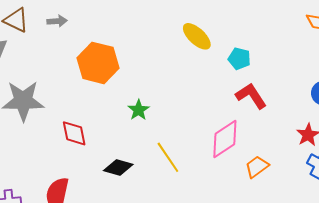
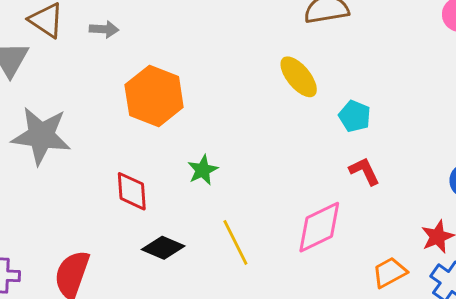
red L-shape: (251, 96) -> (364, 171), size x0.7
red diamond: (74, 133) -> (132, 191), moved
orange trapezoid: (257, 167) -> (390, 272), moved

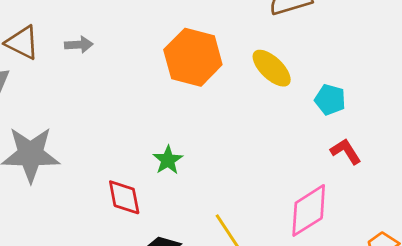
orange hexagon: (154, 96) -> (193, 57), moved
green star: (203, 170) -> (168, 160), moved

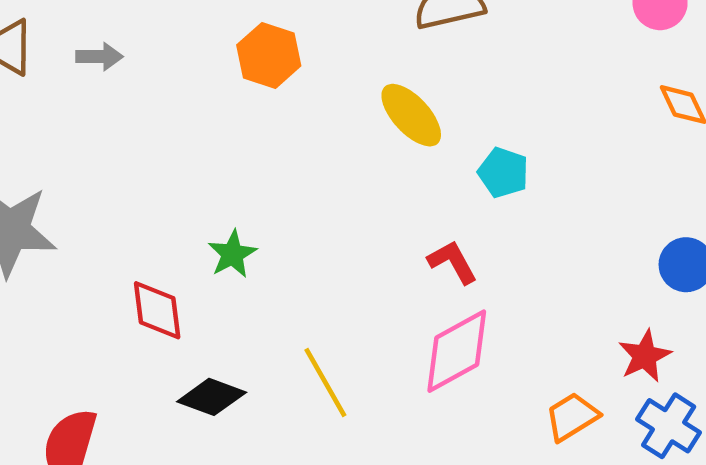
orange hexagon: (193, 57) -> (269, 55), moved, size x0.7
red L-shape: (346, 151) -> (452, 262), moved

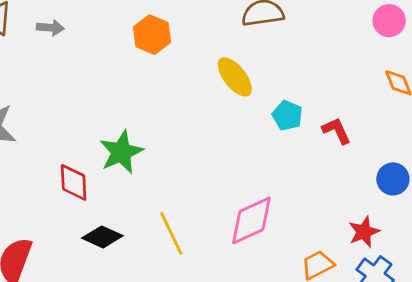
green star: (232, 254) -> (121, 152), size x1.5
red L-shape: (452, 262) -> (336, 131), moved

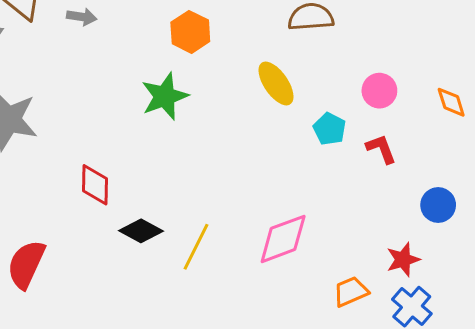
pink circle: (389, 21) -> (379, 91), moved
green star: (121, 152) -> (165, 96), moved
yellow line: (171, 233) -> (196, 247), turned 48
black diamond: (102, 237) -> (141, 231), moved

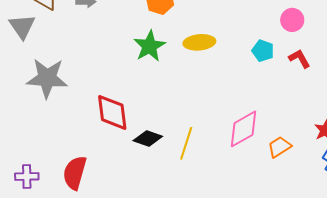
yellow ellipse: (276, 83) -> (199, 42), moved, turned -52
red diamond: (95, 185) -> (112, 112), size x1.4
orange trapezoid: (351, 292) -> (280, 147), moved

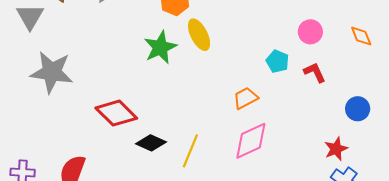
yellow ellipse: (199, 42) -> (199, 35), moved, turned 64
red diamond: (112, 112) -> (116, 113), turned -42
orange trapezoid: (280, 147) -> (246, 98), moved

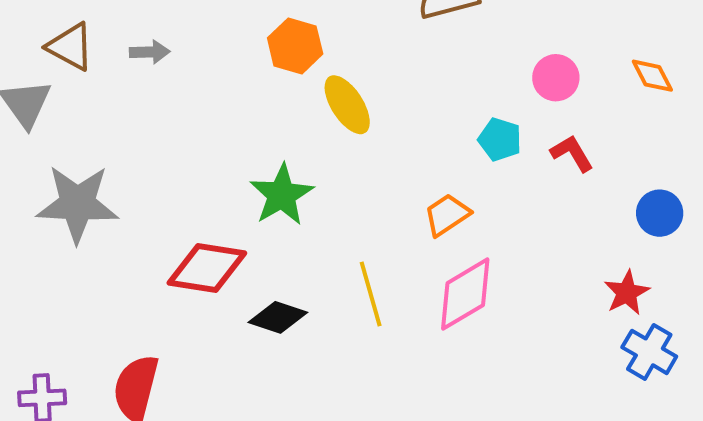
green star: (160, 47) -> (282, 195), moved
red diamond: (116, 113) -> (207, 268), turned -30
yellow line: (190, 151) -> (371, 294), moved, turned -32

